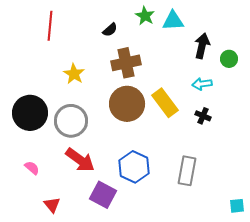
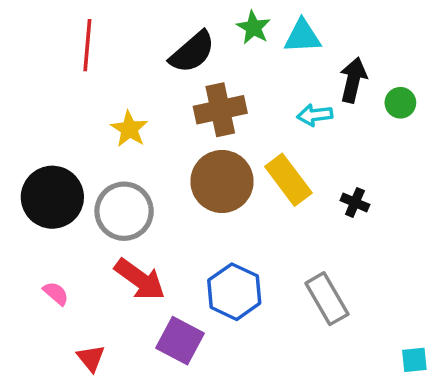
black semicircle: (110, 30) -> (192, 52), size x1.8
cyan arrow: (202, 84) -> (315, 115), moved
gray rectangle: (187, 171) -> (327, 299), turned -40

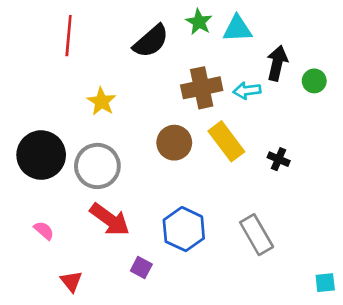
brown cross: (220, 110) -> (202, 88), moved
brown circle: (222, 181) -> (174, 143), size x0.7
purple square: (180, 341) -> (141, 268), size x0.6

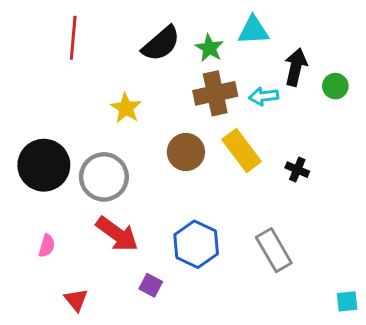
green star: (199, 22) -> (209, 48), moved
yellow star: (102, 101) -> (126, 108), moved
pink semicircle: (44, 230) -> (47, 246), turned 65

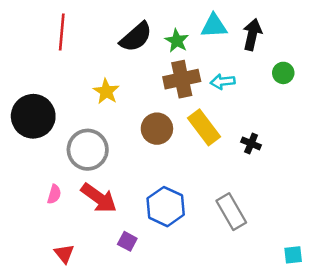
black arrow: (296, 67) -> (252, 35), moved
black circle: (44, 165) -> (33, 116), moved
pink semicircle: (47, 246) -> (54, 194), moved

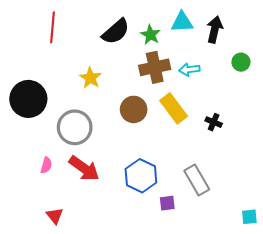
purple square: (127, 241) -> (167, 203), moved, turned -35

